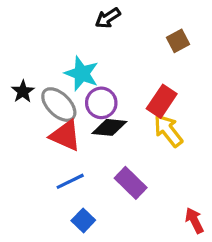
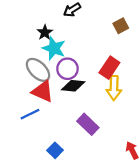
black star: (23, 91) -> (45, 32), moved
yellow arrow: (168, 131) -> (114, 88), turned -140
blue line: (70, 181) -> (30, 114), moved

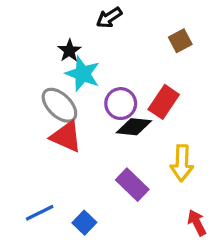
purple circle: (67, 69) -> (121, 104), moved
black diamond: (73, 86) -> (134, 127), moved
yellow arrow: (114, 88) -> (182, 163), moved
blue line: (30, 114) -> (40, 213), moved

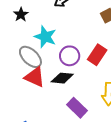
black star: (69, 51) -> (21, 15), moved
black diamond: (134, 127) -> (62, 78), moved

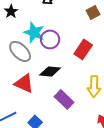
purple circle: (70, 56) -> (50, 39), moved
red triangle: (35, 77) -> (24, 83), moved

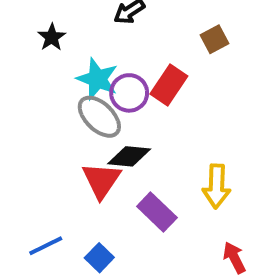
red rectangle: (83, 49) -> (169, 85), moved
gray ellipse: (20, 51) -> (99, 117), moved
red triangle: (24, 83) -> (101, 180), moved, turned 40

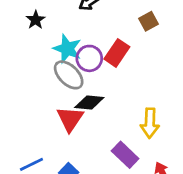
purple rectangle: (157, 212) -> (125, 155), moved

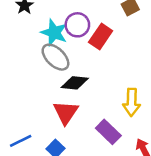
purple circle: (89, 58) -> (77, 25), moved
red triangle: (70, 119) -> (66, 113), moved

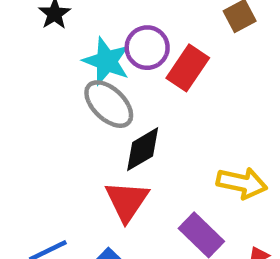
black diamond: (75, 83) -> (143, 149), turned -36
yellow arrow: (132, 102) -> (242, 183), turned -80

